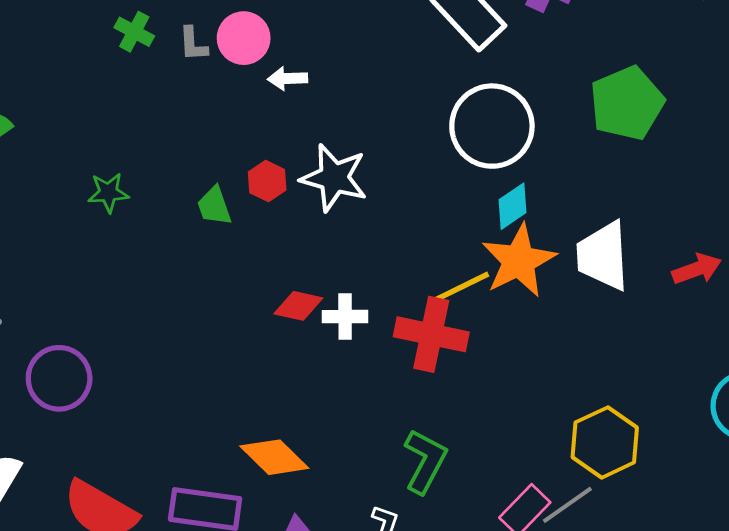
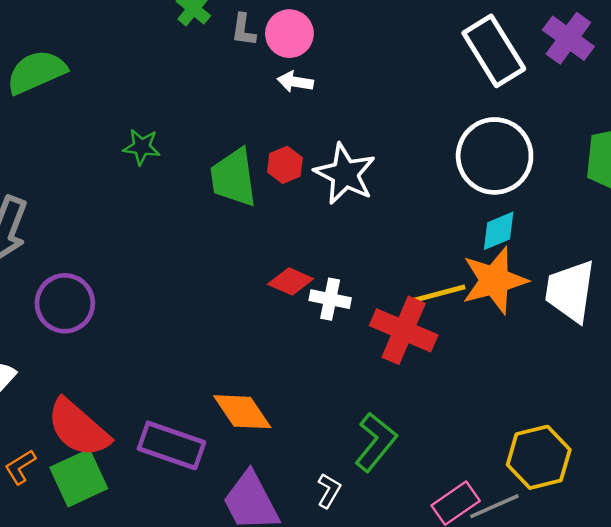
white arrow: (288, 79) -> (295, 82), moved
green trapezoid: (214, 206) -> (234, 178), size x1.6

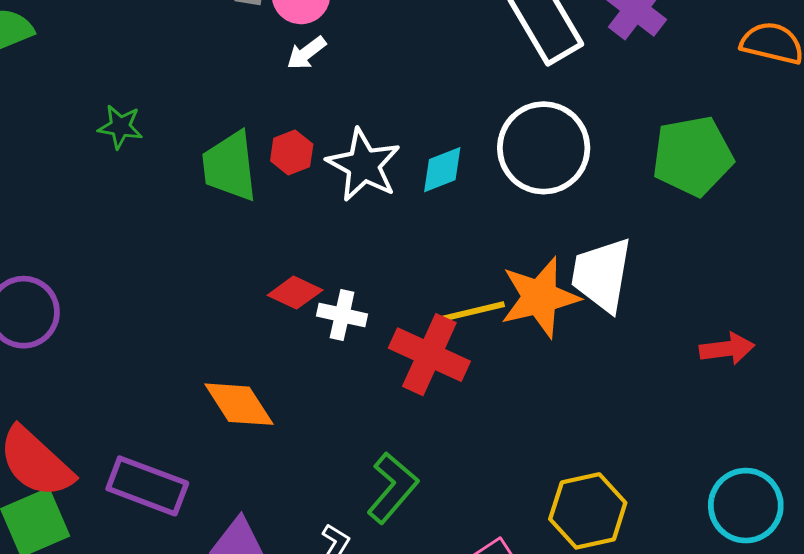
white arrow: (295, 82) -> (306, 53), turned -48
cyan diamond: (499, 231) -> (442, 170), moved
white trapezoid: (570, 291) -> (602, 275), moved
orange diamond: (242, 412) -> (239, 404), moved

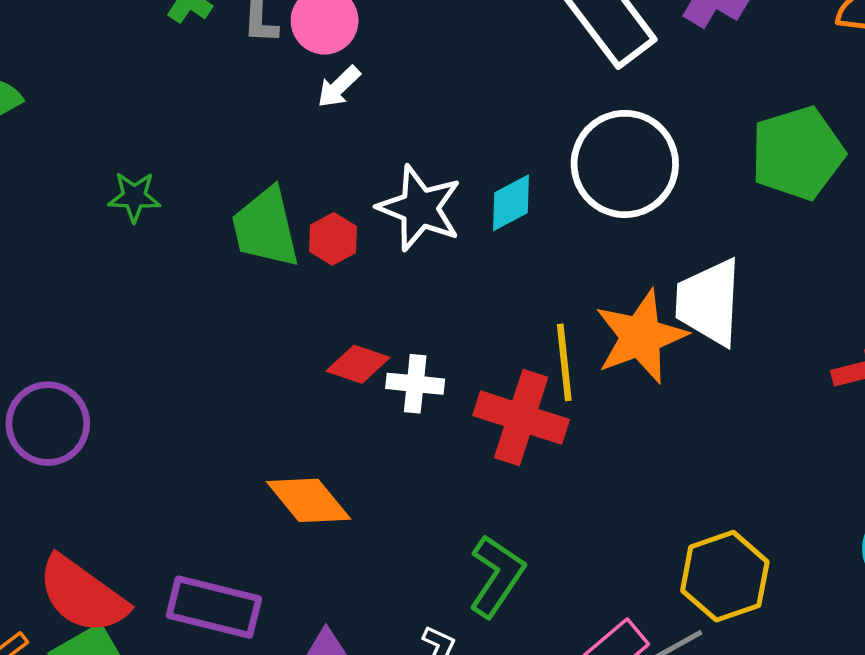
red hexagon: (292, 152) -> (333, 239), moved
yellow line: (472, 312) -> (564, 362), turned -76

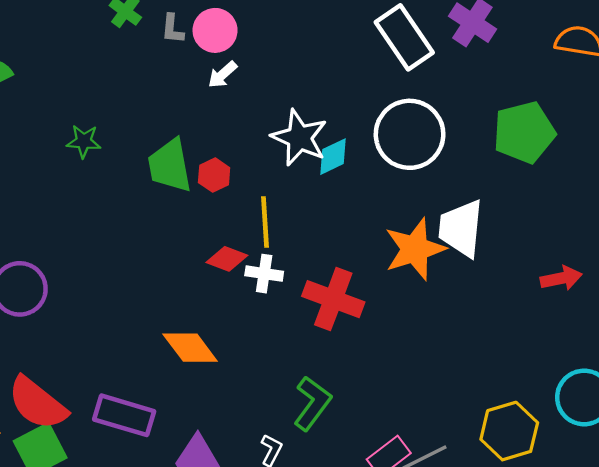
white star: (420, 208) -> (299, 138), moved
yellow line: (564, 362) -> (265, 222), moved
yellow hexagon: (725, 576) -> (509, 431), moved

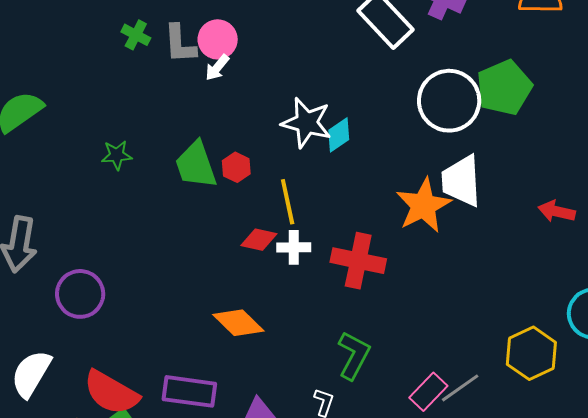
gray L-shape: (172, 29) -> (180, 44), size x1.5
white arrow: (222, 75) -> (217, 68), moved
white circle: (410, 134) -> (449, 101), moved
red arrow: (561, 278) -> (557, 211), turned -147

